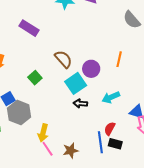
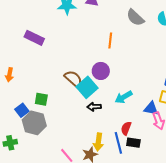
brown semicircle: (63, 59) -> (73, 79), moved
orange line: (119, 59) -> (110, 40), moved
green square: (35, 78) -> (41, 99), moved, turned -32
yellow arrow: (43, 133) -> (98, 142), moved

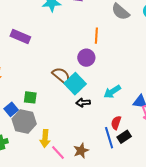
purple circle: (101, 71) -> (86, 58), moved
yellow arrow: (98, 142) -> (45, 138), moved
black rectangle: (133, 143) -> (124, 137), turned -40

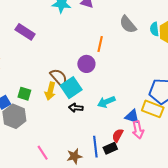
red semicircle: (116, 123) -> (118, 135), moved
yellow arrow: (45, 138) -> (50, 91), moved
brown star: (81, 151) -> (74, 156), moved

